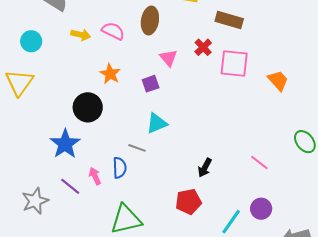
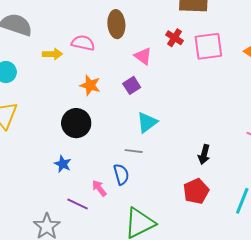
blue star: (65, 144) -> (63, 164), size x0.6

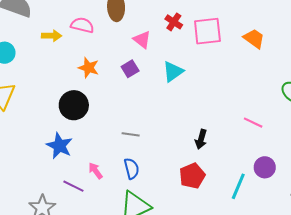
cyan triangle: (147, 122) -> (173, 72), moved
blue star: (63, 164) -> (59, 146), size x1.5
blue semicircle: (121, 174) -> (132, 169), moved

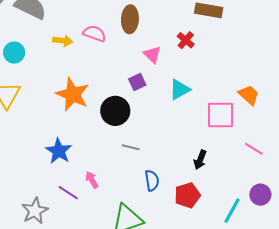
pink square: (207, 31) -> (220, 115), moved
orange trapezoid: (254, 39) -> (249, 95), moved
orange star: (89, 68) -> (73, 94), moved, size x1.6
black circle: (74, 105) -> (115, 111), moved
blue semicircle: (132, 169) -> (152, 181), moved

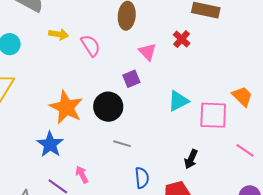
pink semicircle: (94, 34) -> (91, 46), moved, turned 35
cyan triangle: (180, 89) -> (178, 101), moved
orange star: (73, 94) -> (66, 107), moved

